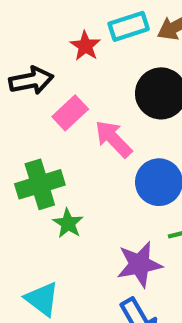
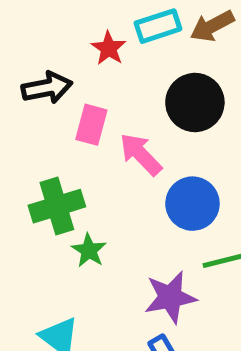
pink rectangle: (70, 113) -> (91, 125), turned -32

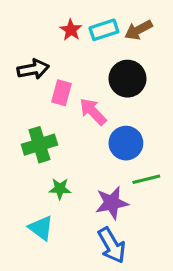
red star: (109, 48) -> (71, 30), moved
green star: (89, 250) -> (60, 189), moved, turned -30

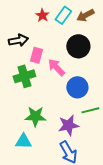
cyan rectangle: (104, 30) -> (63, 15), turned -36
green cross: (39, 145) -> (24, 76), moved
green star: (60, 189) -> (35, 116), size x1.5
cyan triangle: (41, 228) -> (23, 141), turned -36

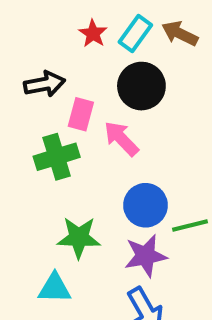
brown arrow: (85, 15) -> (180, 33), turned 54
black circle: (78, 46) -> (141, 86), moved
blue circle: (77, 87) -> (146, 205), moved

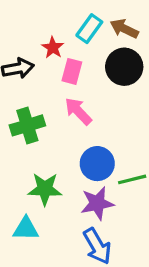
red star: (93, 33) -> (53, 48), moved
black circle: (141, 86) -> (124, 67), moved
pink rectangle: (81, 114) -> (72, 71), moved

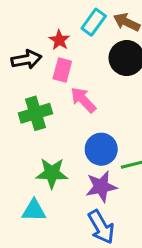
pink rectangle: (72, 71) -> (62, 70), moved

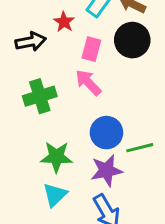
pink rectangle: (62, 70) -> (91, 49), moved
cyan triangle: (34, 210) -> (55, 195), moved, turned -45

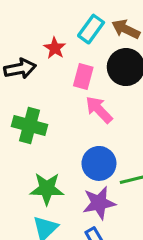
pink arrow: (88, 83) -> (99, 110), moved
green cross: (40, 96) -> (29, 125), turned 32

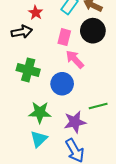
red star: (55, 48) -> (36, 13), moved
blue circle: (99, 163) -> (62, 84), moved

